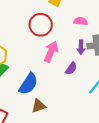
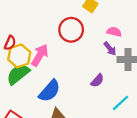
purple arrow: (81, 47) -> (110, 49), moved, turned -48
pink arrow: (51, 52) -> (40, 55), moved

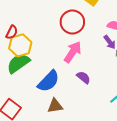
pink arrow: (40, 55) -> (73, 52), moved
purple semicircle: (97, 81) -> (83, 77), moved, turned -96

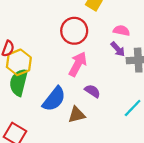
green semicircle: (18, 63) -> (19, 82), turned -35
brown triangle: (55, 106) -> (77, 115), moved

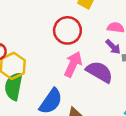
purple semicircle: (92, 91) -> (99, 72), moved, size x1.6

